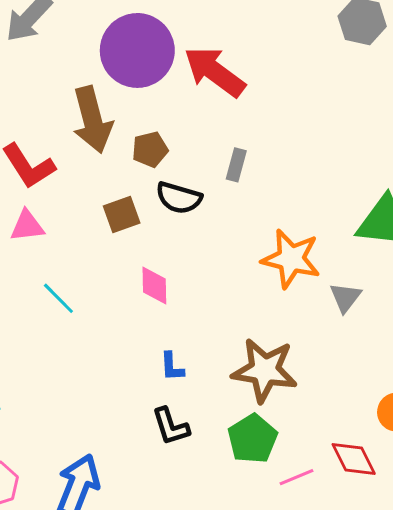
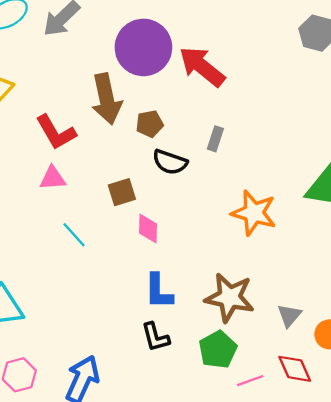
brown square: (122, 215) -> (122, 192), moved
gray triangle: (345, 297) -> (289, 315), moved
blue L-shape: (172, 367) -> (159, 291), size x1.6

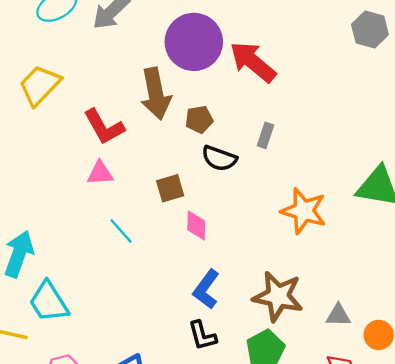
blue L-shape: (159, 291) -> (206, 289), turned 36
gray triangle: (289, 315) -> (338, 315), turned 50

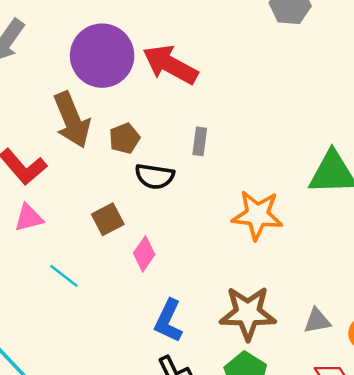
pink diamond: (196, 225) -> (144, 254), turned 44

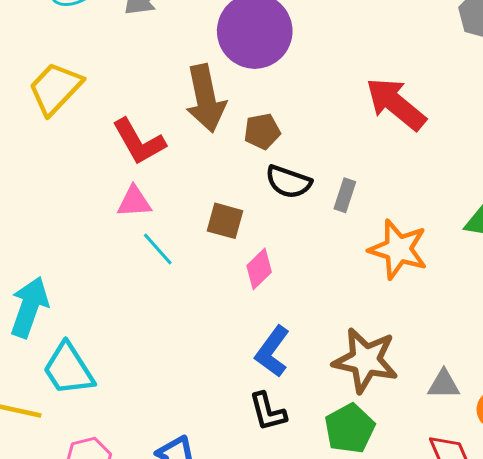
red arrow: (170, 65) -> (396, 104), moved
gray rectangle: (200, 141) -> (345, 195), moved
brown square: (108, 219) -> (225, 221), turned 32
cyan line: (64, 276) -> (158, 249), moved

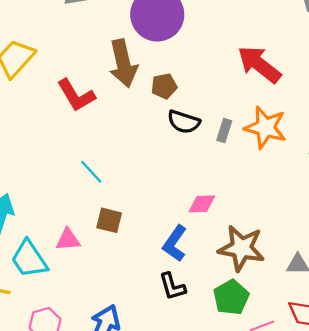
pink triangle: (134, 202) -> (68, 240), moved
brown square: (225, 221) -> (109, 220), moved
orange star: (398, 249) -> (265, 127), moved
pink diamond: (259, 269) -> (202, 204), moved, turned 44

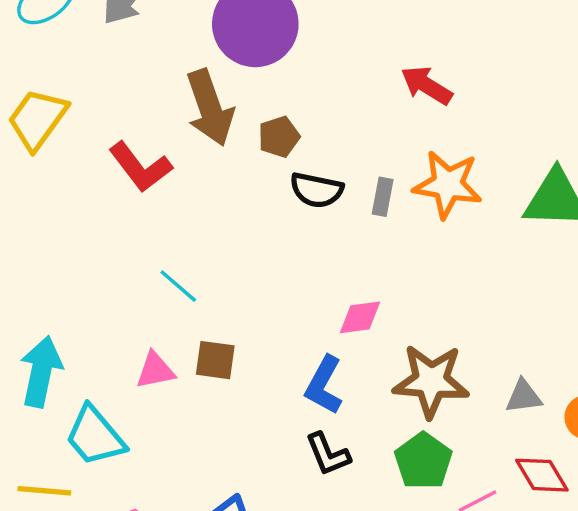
red arrow: (259, 64) -> (427, 85), size x0.7
pink triangle: (68, 240) -> (155, 370), moved

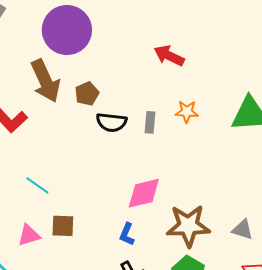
orange star: (448, 184) -> (187, 112), size x0.6
pink diamond: (360, 317) -> (144, 193), size x1.4
blue L-shape: (324, 385) -> (127, 234), size x0.7
gray triangle: (524, 397) -> (242, 229), turned 30

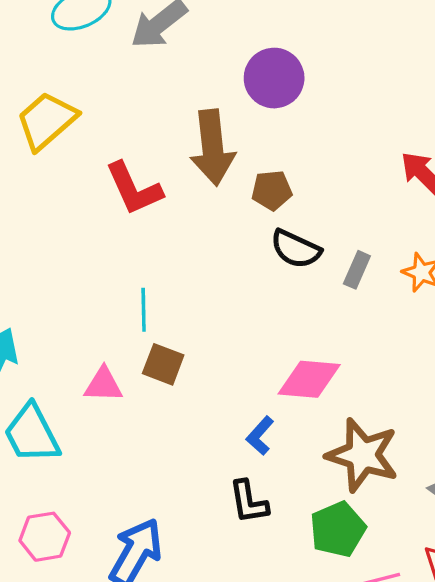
purple circle: (67, 30) -> (274, 78), size x0.7
cyan line: (37, 185) -> (144, 310), turned 35
brown square: (63, 226) -> (163, 364), moved

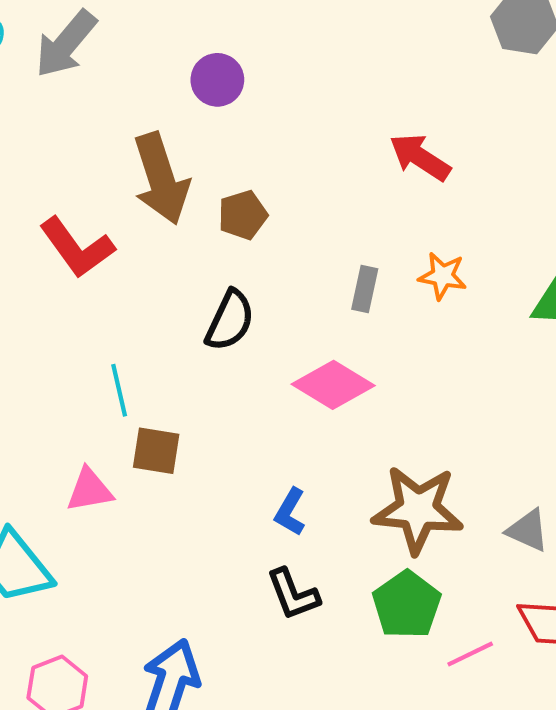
purple circle: (274, 78) -> (217, 80), size x0.7
black semicircle: (296, 249) -> (230, 320), moved, turned -78
pink diamond: (309, 379) -> (333, 385), moved, turned 38

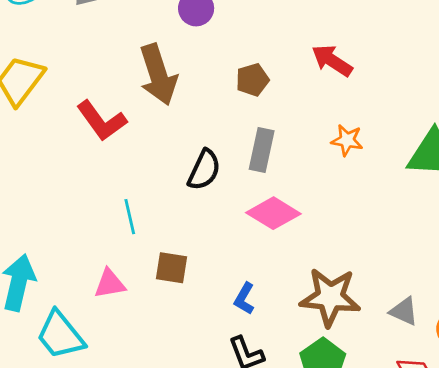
brown pentagon: (243, 215) -> (252, 80), moved
gray rectangle: (365, 289) -> (262, 150), moved, size x1.4
brown square: (156, 451) -> (171, 268), moved

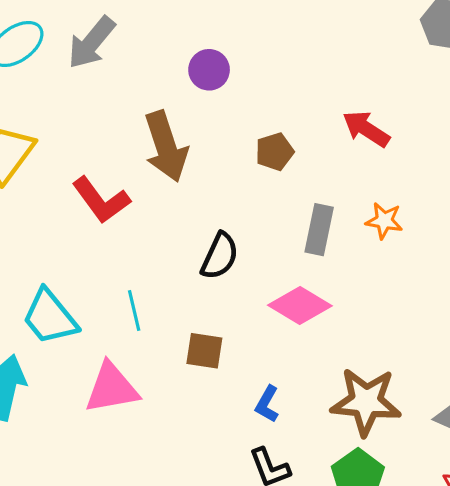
gray rectangle: (262, 150) -> (319, 230), moved
brown square: (171, 268) -> (204, 351), moved
pink triangle: (110, 284) -> (112, 388), size x1.5
cyan trapezoid: (60, 335) -> (50, 317), moved

